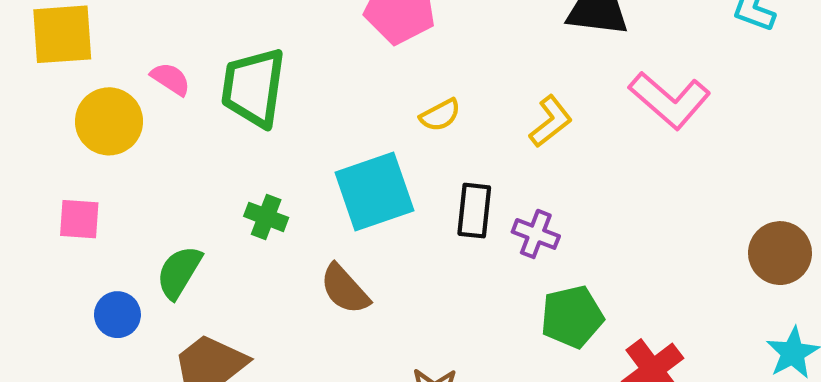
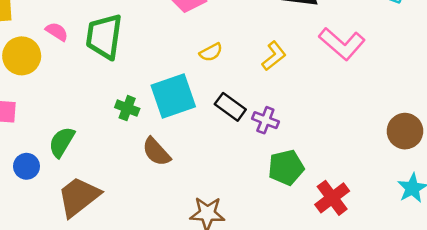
black rectangle: (474, 211) -> (230, 107), turned -60
green cross: (266, 217) -> (127, 108), moved

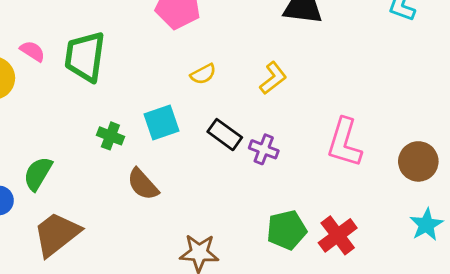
pink L-shape: (342, 44) -> (344, 143), moved, turned 66
cyan square: (173, 96) -> (162, 122), size x0.7
green pentagon: (286, 167) -> (287, 230), moved

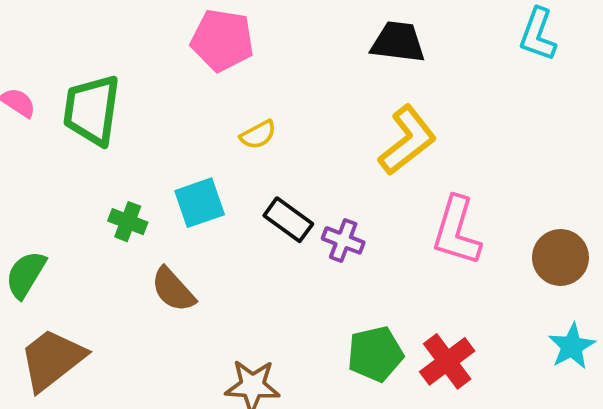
yellow L-shape: (273, 78) -> (407, 140), moved, size x1.5

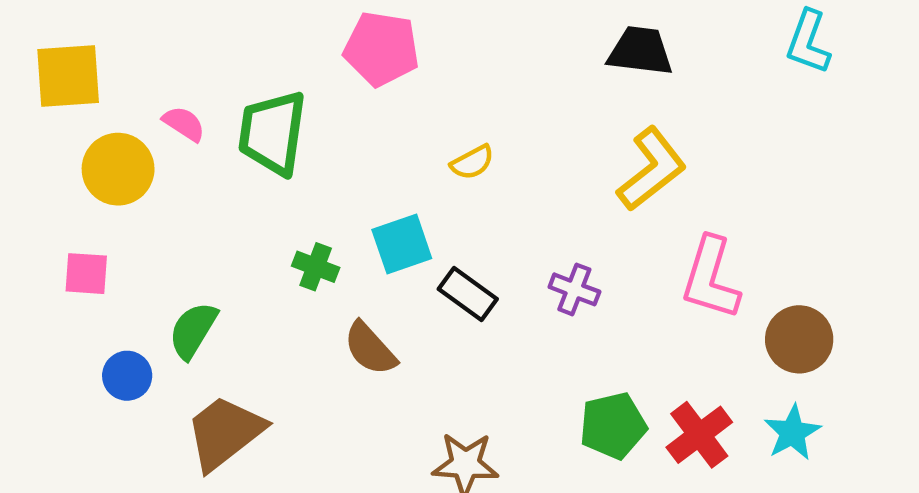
pink pentagon: (222, 40) -> (381, 49), moved
black rectangle: (288, 220) -> (468, 294), moved
brown circle: (560, 257) -> (799, 339), moved
cyan star: (572, 346) -> (792, 432), moved

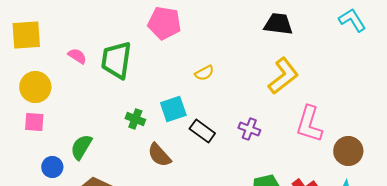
cyan L-shape: (808, 42) -> (352, 20), turned 128
yellow circle: (118, 169) -> (35, 87), moved

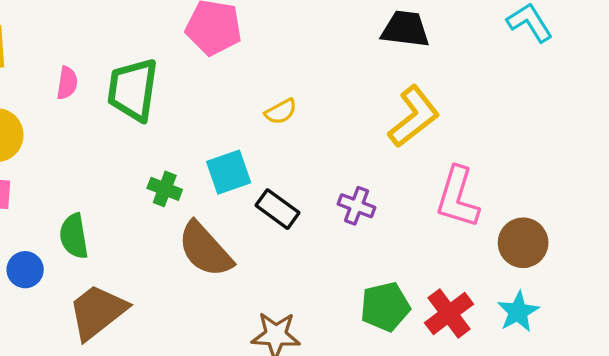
pink semicircle: (77, 56) -> (67, 83), turned 66
green semicircle: (81, 147) -> (74, 236), turned -40
brown semicircle: (159, 155) -> (205, 249), size x1.4

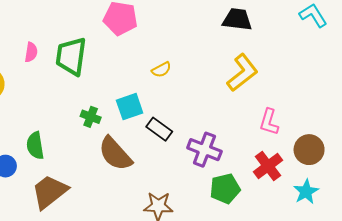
pink L-shape: (457, 197) -> (269, 122), size x0.7
purple cross: (357, 206) -> (204, 150), moved, size x1.5
red cross: (449, 313) -> (268, 166), moved

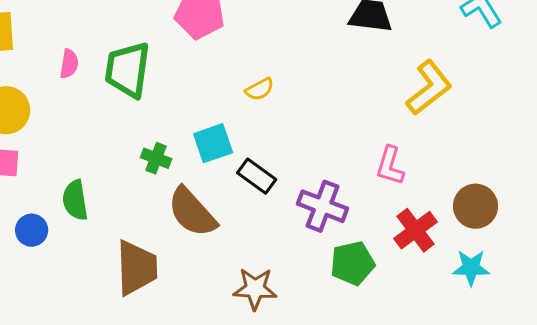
yellow L-shape: (242, 73) -> (429, 88), moved
pink L-shape: (269, 122) -> (390, 166), moved
brown trapezoid: (50, 192) -> (137, 268), moved, turned 126
cyan star: (306, 192) -> (471, 268), turned 30

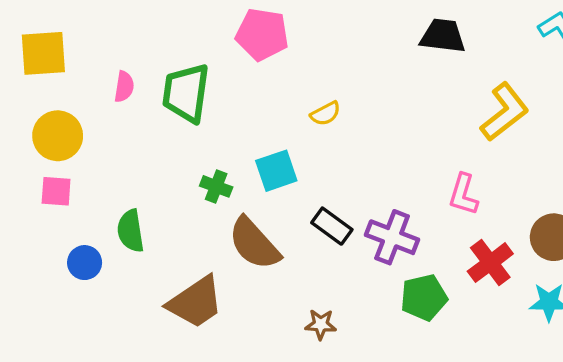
black rectangle: (257, 176) -> (332, 226), moved
brown trapezoid: (137, 268) -> (196, 302), turned 58
brown star: (255, 289) -> (321, 324), size x0.7

